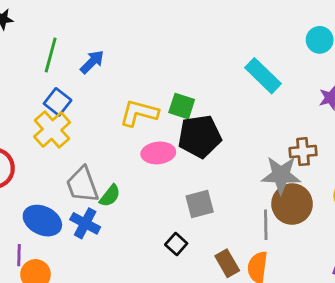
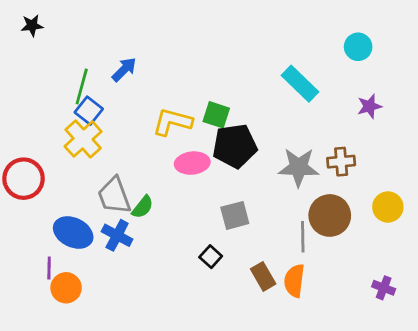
green line: (51, 55) -> (82, 86), moved
gray star: (281, 175) -> (299, 167), moved

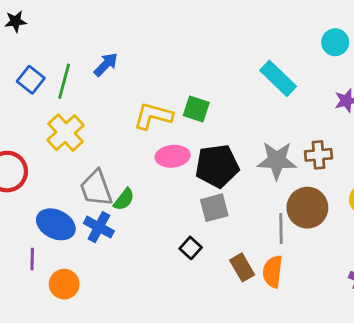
blue square: (89, 111) -> (31, 80), moved
black pentagon: (235, 146) -> (217, 166), moved
orange circle: (66, 288) -> (64, 284), moved

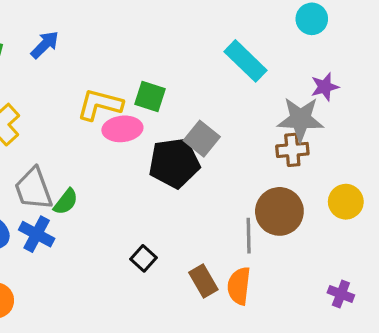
pink ellipse: (173, 156) -> (122, 129), moved
gray star: (277, 160) -> (300, 119), moved
gray square: (214, 208) -> (202, 139), moved, turned -36

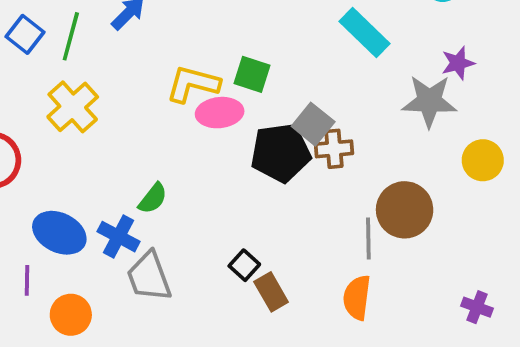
brown cross: (292, 150) -> (334, 149), moved
gray trapezoid: (33, 189) -> (149, 277), moved
yellow circle: (346, 202) -> (483, 160), moved
brown rectangle: (203, 281) -> (271, 292), moved

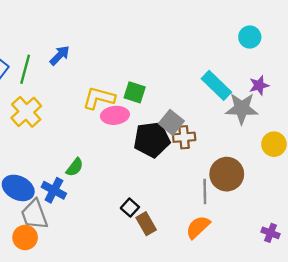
cyan rectangle: (365, 32) -> (216, 85), moved
gray trapezoid: (149, 277) -> (34, 214), moved
orange semicircle: (357, 298) -> (198, 227), turned 40

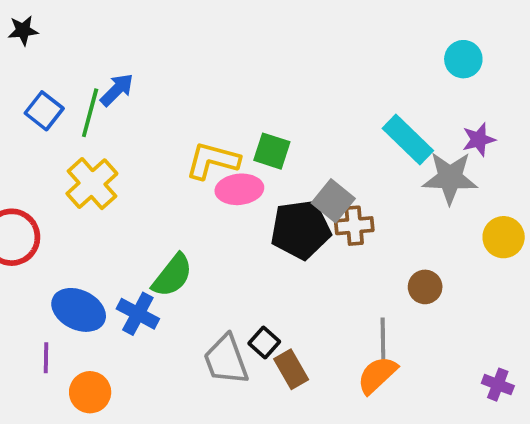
blue arrow: (60, 55) -> (117, 90), moved
green semicircle: (75, 167) -> (172, 275), size x1.4
brown circle: (227, 174) -> (425, 287), size x0.6
gray line: (205, 191) -> (383, 339), moved
gray trapezoid: (34, 214) -> (226, 360), moved

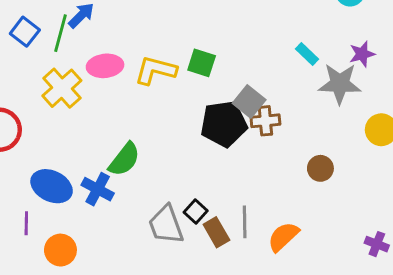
cyan rectangle: (408, 140) -> (307, 54), size x0.6
pink ellipse: (239, 189) -> (105, 66), moved
gray line: (383, 339) -> (245, 222), moved

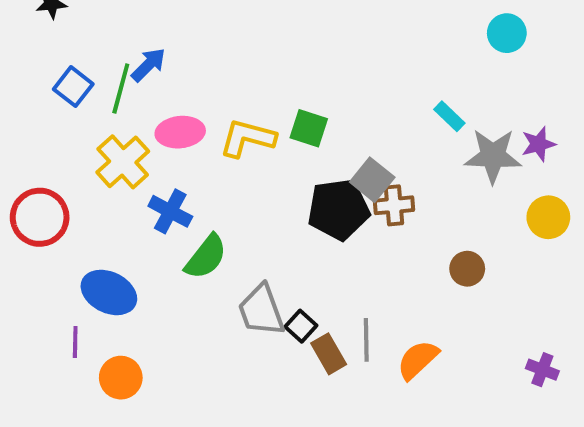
purple star: (362, 54) -> (538, 144), moved
blue cross: (98, 189) -> (170, 211), moved
gray trapezoid: (166, 225) -> (261, 310), moved

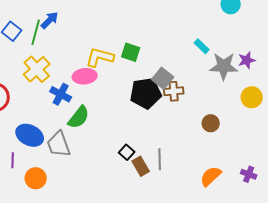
pink ellipse: (180, 132) -> (85, 76), moved
gray trapezoid: (261, 310) -> (59, 144), moved
orange semicircle: (418, 360) -> (211, 176), moved

